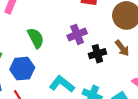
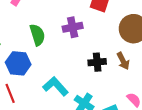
purple cross: (77, 34) -> (73, 27), moved

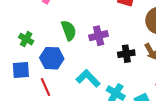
purple cross: (73, 27) -> (99, 36), moved

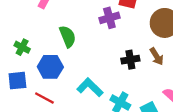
purple cross: (99, 36) -> (109, 18), moved
red line: (45, 87) -> (44, 98), turned -36

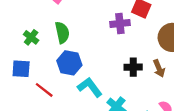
green semicircle: (68, 36) -> (62, 33), moved
blue hexagon: (50, 67) -> (69, 63), moved

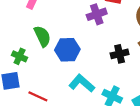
green cross: (31, 37) -> (20, 56), moved
blue hexagon: (69, 63) -> (67, 50), moved

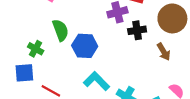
black cross: (120, 54) -> (137, 30), moved

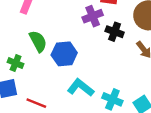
black cross: (137, 30) -> (115, 32), turned 36

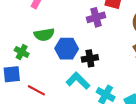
black cross: (115, 32) -> (90, 58), moved, turned -35
green semicircle: (38, 41) -> (44, 35), turned 102

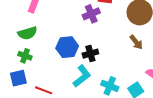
green semicircle: (44, 35) -> (27, 33), moved
cyan L-shape: (78, 81) -> (82, 76), turned 105

